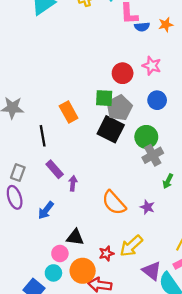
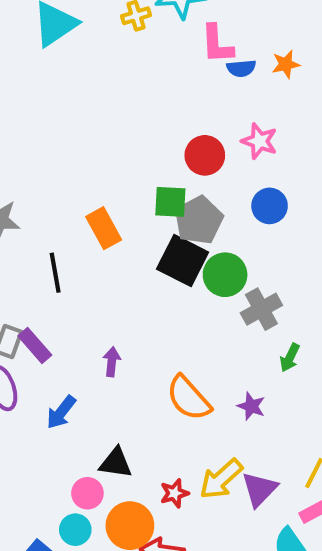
green circle: (146, 137) -> (225, 275), moved
purple rectangle: (55, 169) -> (35, 346), moved
purple triangle: (152, 271) -> (259, 489), moved, turned 36

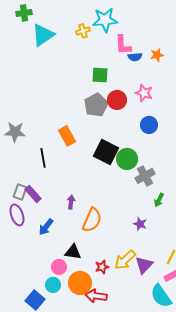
green square: (170, 202) -> (100, 75), moved
gray pentagon: (199, 220) -> (96, 105), moved
orange semicircle: (189, 398) -> (92, 220), moved, turned -115

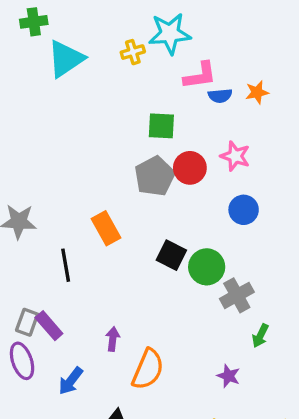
pink L-shape: (123, 45) -> (200, 76), turned -95
black square: (106, 152) -> (171, 255), size x0.7

